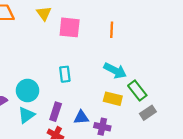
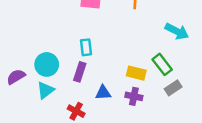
cyan arrow: (115, 71) -> (177, 31), moved
purple rectangle: (56, 112) -> (80, 72), moved
purple cross: (102, 127) -> (134, 96), moved

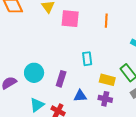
cyan rectangle: (86, 47) -> (87, 59), moved
cyan triangle: (45, 90) -> (37, 105), moved

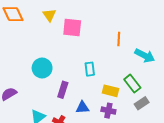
orange line: (106, 21) -> (119, 39), moved
cyan circle: (34, 73) -> (42, 68), moved

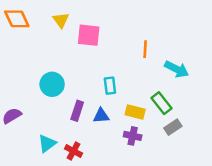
blue triangle: (83, 107) -> (101, 116), moved

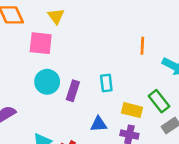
pink square: (89, 35) -> (41, 43), moved
purple rectangle: (77, 111) -> (73, 91), moved
blue triangle: (101, 116) -> (99, 124), moved

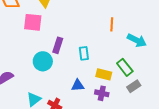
cyan circle: (47, 82) -> (43, 61), moved
purple rectangle: (73, 91) -> (58, 45), moved

